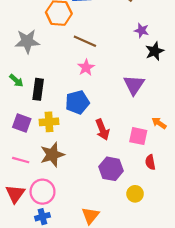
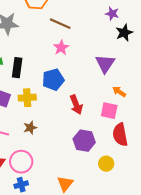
orange arrow: (159, 123) -> (119, 92), moved
brown star: (52, 155) -> (30, 128), size x0.6
red semicircle: (150, 162) -> (120, 135), size x1.6

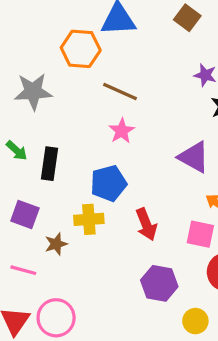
purple triangle: (105, 64) -> (194, 157), turned -35
yellow cross: (27, 98) -> (89, 219), moved
brown star: (30, 128) -> (56, 244), moved

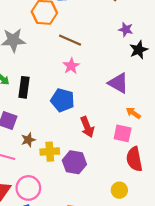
blue pentagon: (109, 183) -> (63, 100), turned 30
yellow cross: (89, 219) -> (50, 152), moved
purple hexagon: (159, 283) -> (74, 162), moved

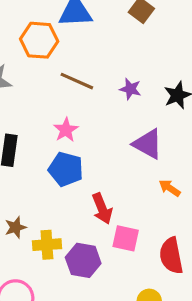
purple star: (126, 29) -> (130, 89), moved
pink star: (71, 66) -> (66, 130), moved
pink square: (123, 133) -> (126, 238), moved

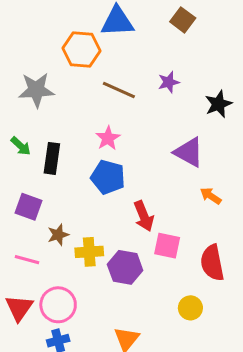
purple star: (130, 89) -> (169, 82), moved, turned -30

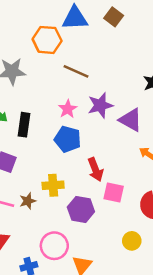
brown square: (183, 20) -> (114, 17), moved
purple star: (169, 82) -> (100, 105), moved, size x1.5
brown star: (58, 235) -> (28, 201), moved
yellow cross: (89, 252) -> (53, 185), moved
pink circle: (58, 305) -> (54, 246), moved

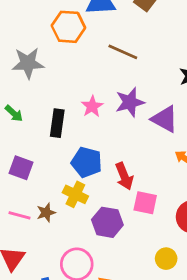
brown line: (76, 71) -> (123, 52), moved
black rectangle: (24, 125) -> (57, 123), moved
blue pentagon: (68, 139) -> (87, 162), moved
yellow cross: (53, 185) -> (75, 194), turned 30

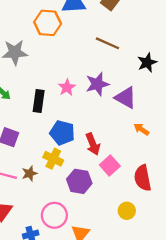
brown line: (123, 52) -> (108, 43), moved
pink square: (145, 203) -> (110, 166), turned 36

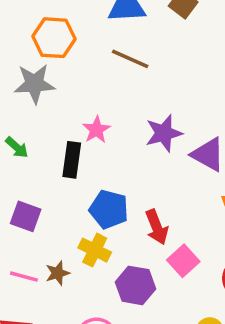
orange hexagon: (48, 23) -> (54, 38), moved
brown line: (108, 43) -> (130, 59), moved
pink star: (67, 87) -> (96, 130), moved

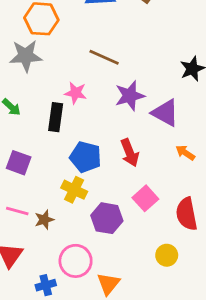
brown line: (130, 59) -> (104, 57), moved
pink star: (96, 130) -> (76, 93), turned -30
red arrow: (157, 227) -> (130, 153), moved
brown star: (58, 273) -> (44, 220), moved

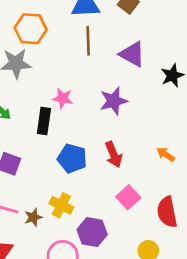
brown line: (104, 57) -> (88, 41), moved, turned 64
purple triangle: (165, 113) -> (132, 54), moved
yellow cross: (74, 190) -> (61, 205), moved
purple hexagon: (107, 218) -> (92, 232), moved

